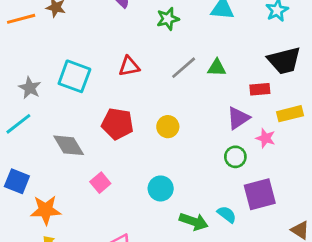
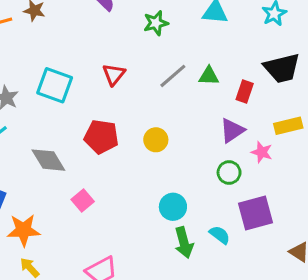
red triangle: (129, 66) -> (114, 74), turned -40
red rectangle: (260, 89) -> (245, 92), moved, turned -66
cyan circle: (161, 188) -> (173, 207), moved
green arrow: (194, 222) -> (184, 243), turned 56

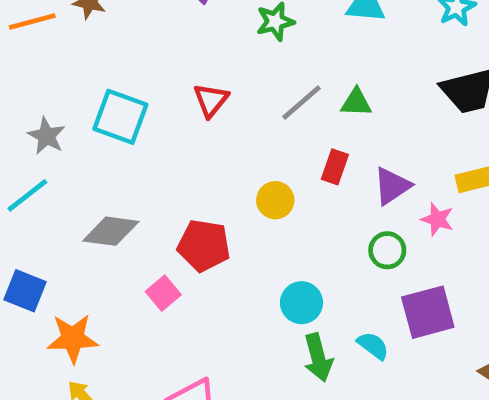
red rectangle: (245, 92) -> (335, 167), moved
red pentagon: (101, 137) -> (204, 245), moved
gray diamond: (48, 160) -> (111, 231), turned -51

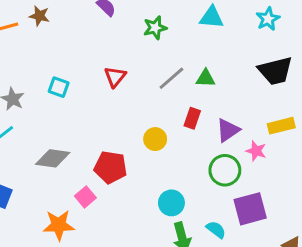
cyan square: (120, 117) -> (59, 87), size x0.6
green circle: (387, 250) -> (225, 170), size x1.4
orange star: (73, 338) -> (59, 225), moved

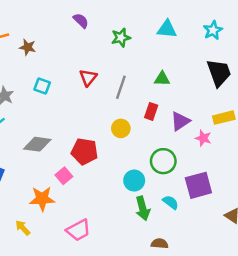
brown star: (39, 16) -> (28, 47), moved
black trapezoid: (275, 71) -> (219, 73), turned -96
gray line: (171, 78) -> (121, 87), moved, turned -30
green circle: (225, 170) -> (163, 161), moved

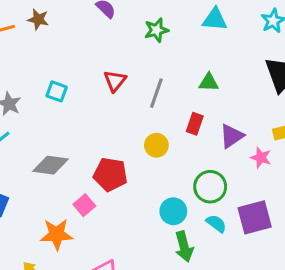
brown star: (28, 47) -> (38, 19), moved
cyan semicircle: (171, 202) -> (216, 224), moved

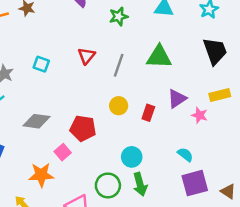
green triangle: (209, 82) -> (159, 57), size x1.6
red rectangle: (195, 124) -> (148, 113), moved
green circle: (210, 187) -> (108, 185), moved
purple square: (255, 217) -> (195, 183), moved
cyan semicircle: (216, 224) -> (185, 155), moved

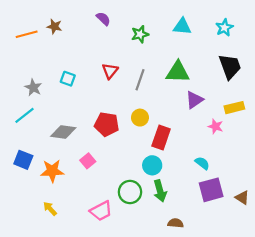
purple triangle: (177, 99) -> (194, 100), moved
red rectangle: (148, 113) -> (161, 138), moved, size x1.5
red pentagon: (83, 128) -> (107, 124), moved
orange star: (41, 175) -> (52, 171), moved

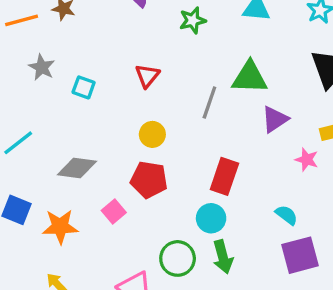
gray line: (140, 80) -> (209, 103), moved
gray star: (33, 88) -> (42, 67), moved
yellow circle: (140, 118) -> (152, 134), moved
red pentagon: (107, 124) -> (149, 180), moved

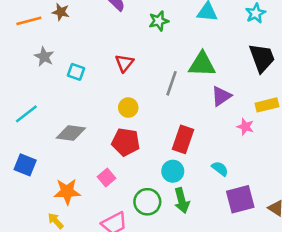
pink square: (114, 212) -> (107, 178), moved
cyan semicircle: (287, 215) -> (220, 169), moved
orange star: (60, 227) -> (67, 192), moved

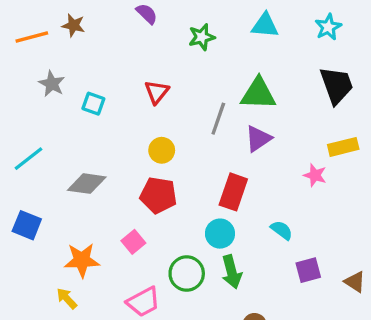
purple triangle: (221, 96) -> (258, 139), moved
purple square: (240, 199) -> (308, 270), size x0.7

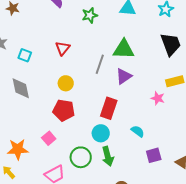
gray diamond: (87, 184) -> (21, 88), moved, turned 70

